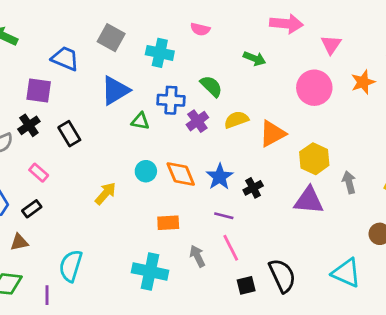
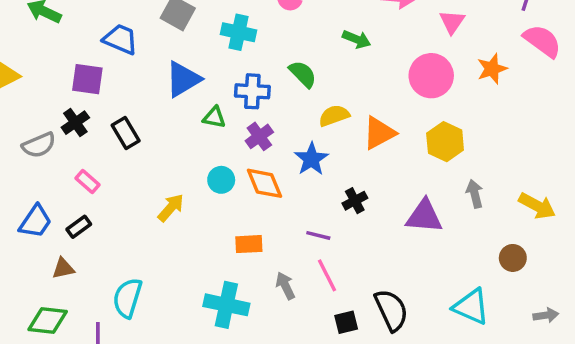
purple cross: (197, 121) -> (259, 136), moved
yellow hexagon: (314, 159) -> (445, 142), moved
blue star: (220, 177) -> (311, 159), moved

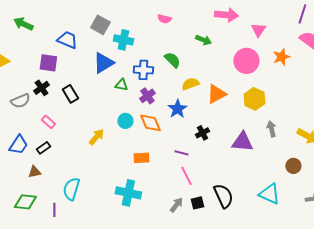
cyan cross: (239, 32) -> (123, 40), moved
gray arrow: (285, 286) -> (176, 205), moved, turned 63

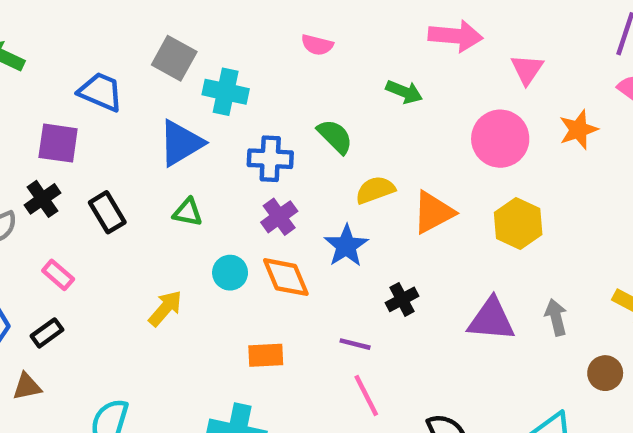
green triangle: (121, 85) -> (188, 212), moved
gray arrow: (271, 129) -> (556, 317), moved

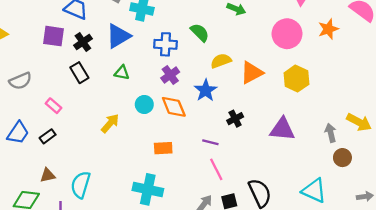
black cross: (42, 199) -> (83, 42), moved
gray arrow: (556, 317) -> (331, 133), moved
brown triangle: (27, 386) -> (48, 175), moved

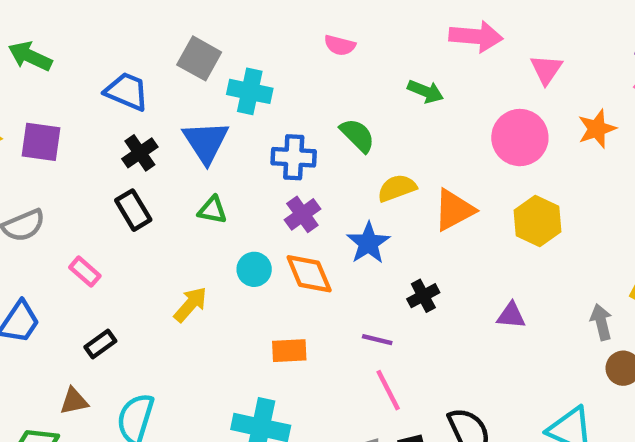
purple square: (53, 36) -> (41, 142), moved
blue triangle: (118, 36) -> (206, 142), turned -32
purple triangle: (282, 129) -> (511, 315), size x0.6
black rectangle: (48, 136) -> (100, 344), moved

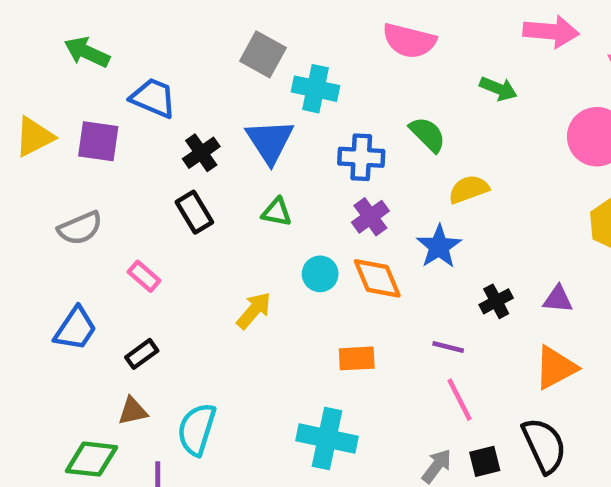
pink semicircle: (340, 45) -> (409, 41), size x1.6
blue trapezoid: (127, 91) -> (153, 98), moved
orange triangle: (454, 210) -> (556, 368), moved
purple triangle: (511, 315) -> (558, 299), moved
black rectangle: (100, 344) -> (142, 354), moved

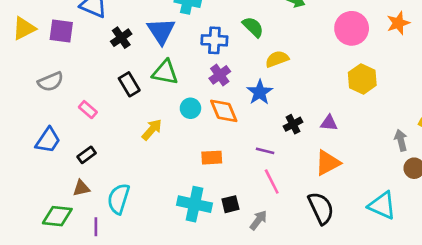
black rectangle: (194, 212) -> (129, 84), moved
green triangle: (277, 212) -> (165, 72), size x1.5
black square: (485, 461) -> (230, 204), moved

